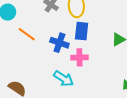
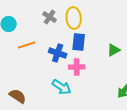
orange line: (27, 34) -> (27, 45), turned -54

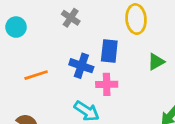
yellow ellipse: (74, 18) -> (136, 19), moved
orange line: (27, 45) -> (36, 75), moved

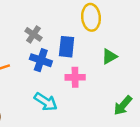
gray cross: (71, 18) -> (33, 34), moved
pink cross: (107, 84) -> (75, 77), moved

